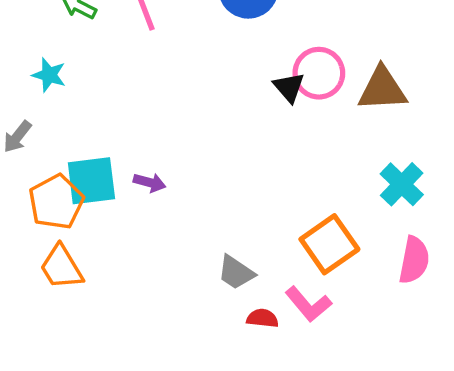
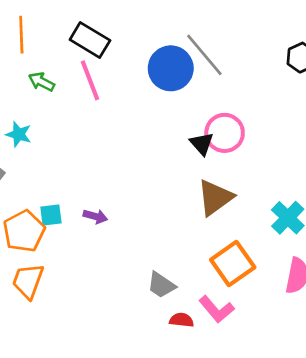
brown triangle: (382, 89) -> (215, 198), moved, turned -33
cyan square: (91, 181) -> (51, 215), size x0.6
orange trapezoid: (61, 267) -> (28, 281), turned 51

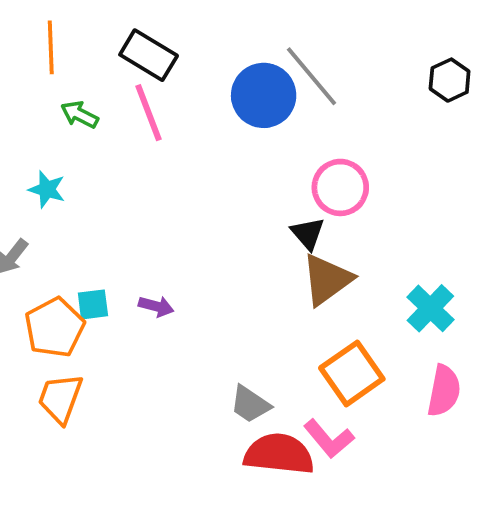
black triangle: (202, 144) -> (308, 233), moved
red semicircle: (181, 320) -> (279, 454), size x2.0

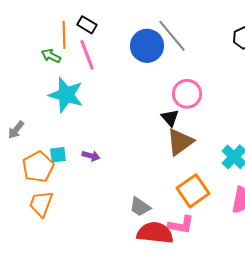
orange line: (51, 47) -> (64, 35), moved
black rectangle: (149, 55) -> (87, 25), size x0.7
cyan star: (47, 189) -> (66, 95), moved, size x1.8
pink L-shape: (329, 439) -> (181, 225), turned -40

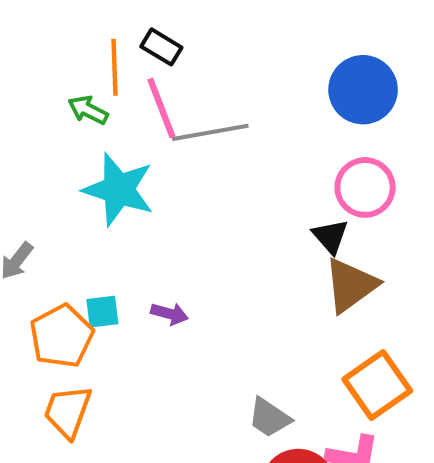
gray line: (172, 36) -> (210, 132), moved, turned -60
blue circle: (147, 46) -> (363, 90), moved

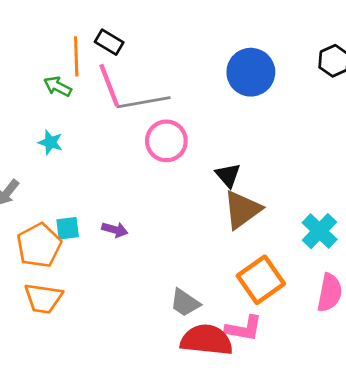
pink circle: (365, 187) -> (166, 141), moved
cyan star: (119, 189) -> (50, 142), moved, size x0.5
orange trapezoid: (68, 411) -> (43, 298), turned -102

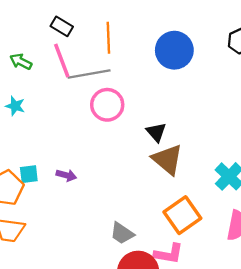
orange line: (76, 56) -> (108, 38), moved
brown triangle: (242, 210) -> (167, 159), turned -44

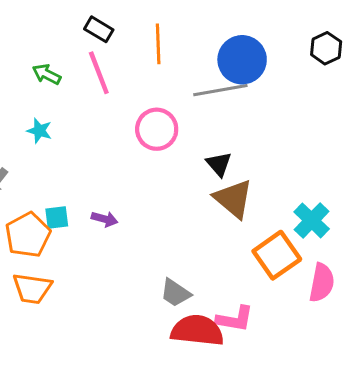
gray line: (89, 74) -> (220, 90), moved
orange square: (182, 215) -> (277, 255), moved

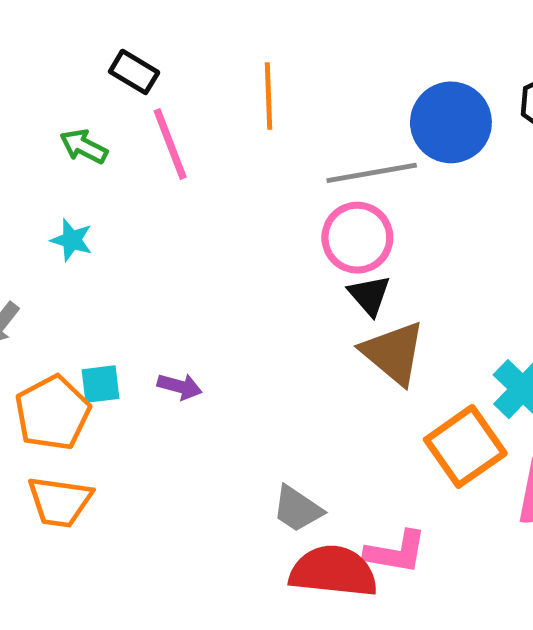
black rectangle: (99, 29) -> (134, 72), moved
blue circle: (242, 60) -> (451, 122), moved
pink circle: (157, 129) -> (357, 238), moved

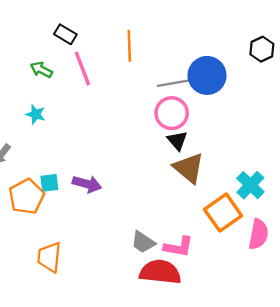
blue circle: (451, 122) -> (207, 75), moved
purple arrow: (180, 386) -> (87, 184), size x1.4
orange trapezoid: (60, 502) -> (49, 257), moved, turned 88
pink L-shape: (396, 552) -> (178, 247), moved

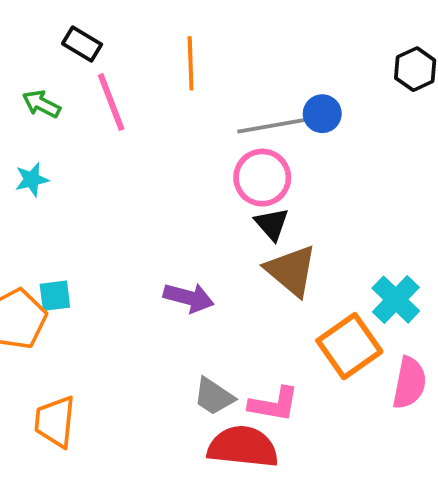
blue circle: (207, 75) -> (322, 114), size x0.6
cyan star: (36, 114) -> (32, 180), turned -30
purple arrow: (87, 184) -> (189, 298), moved

